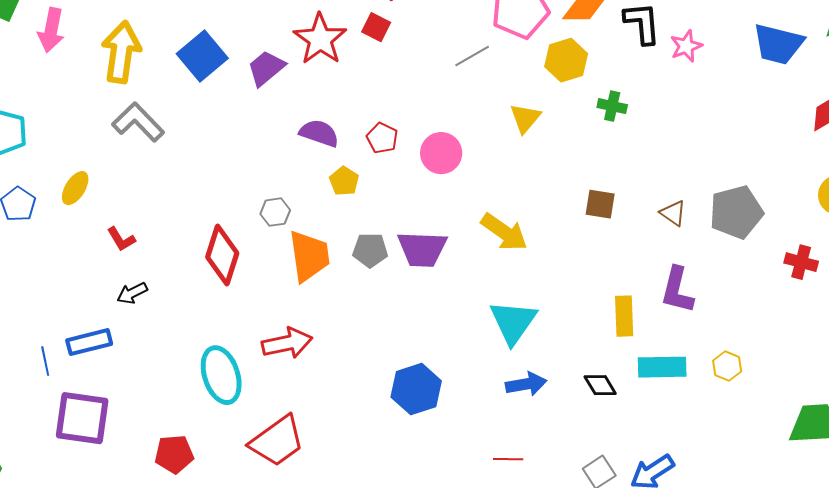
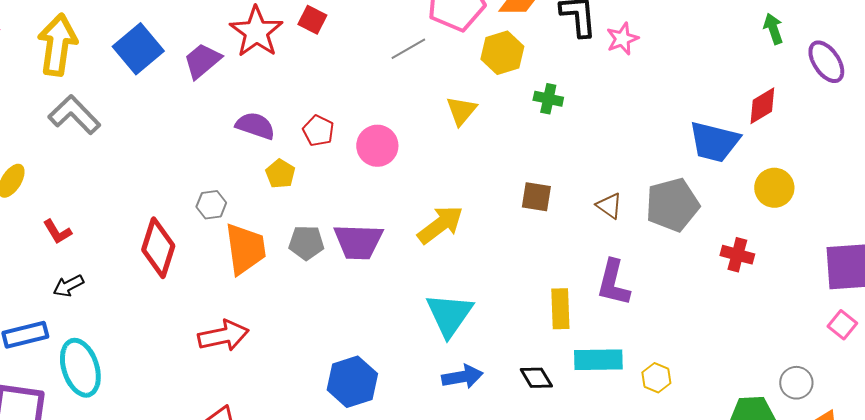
blue trapezoid: (778, 44) -> (714, 142), moved
yellow arrow: (504, 232) -> (440, 225), turned -72
yellow hexagon: (727, 366) -> (656, 378), moved
cyan ellipse: (221, 375) -> (80, 368), moved

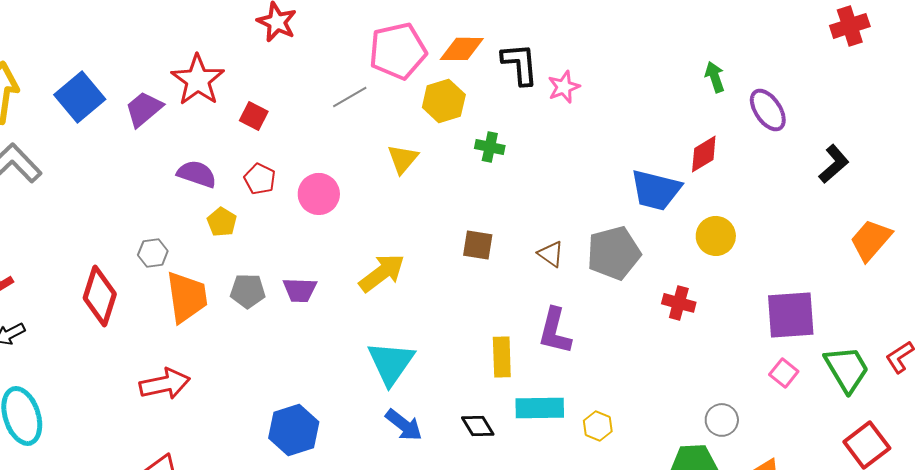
red square: (312, 20) -> (254, 116), moved
purple trapezoid: (358, 242) -> (300, 290), size x0.7
blue arrow: (462, 377) -> (404, 425), turned 48
gray circle: (796, 383) -> (722, 420), moved

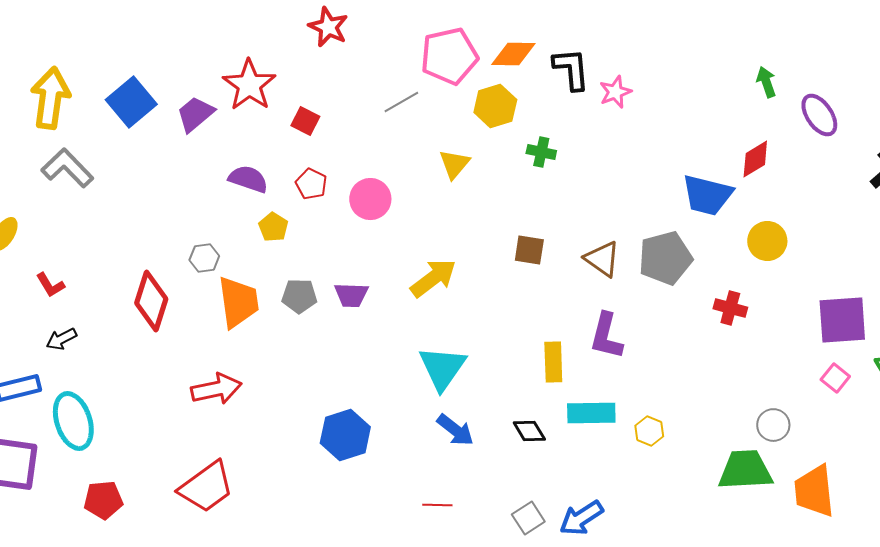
brown triangle: (551, 254) -> (602, 259), size x1.4

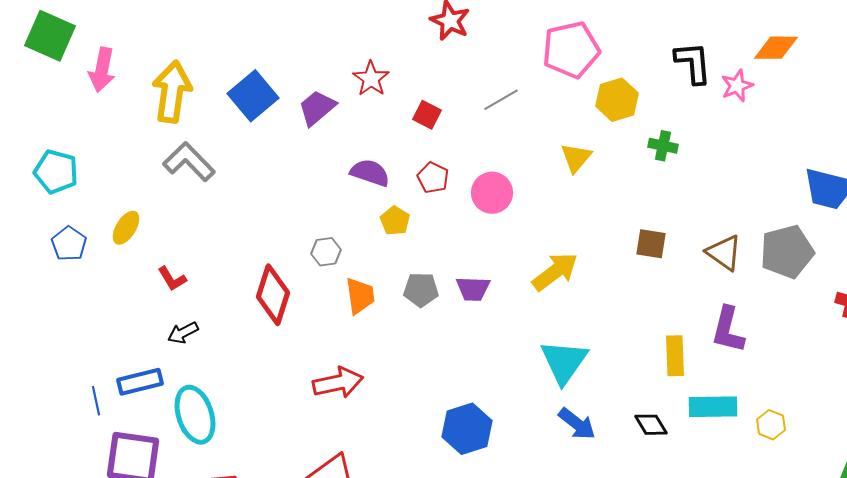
orange diamond: (513, 54) -> (776, 48), moved
red star: (249, 85) -> (371, 79), size x0.7
gray line: (401, 102) -> (501, 100), moved
orange trapezoid: (238, 302) -> (360, 296), size x0.7

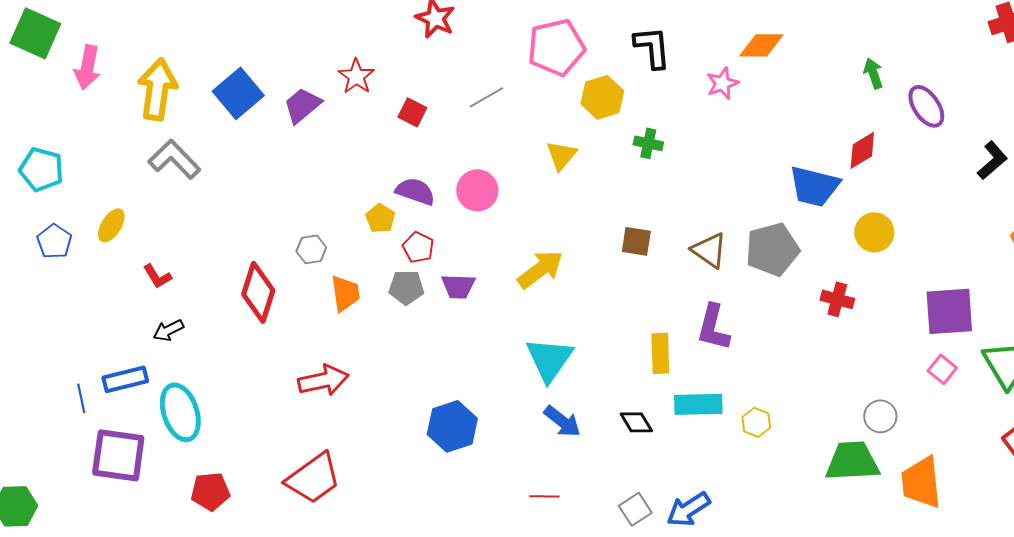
black L-shape: (693, 63) -> (652, 47), moved
purple semicircle: (370, 173) -> (415, 191), moved
red pentagon: (433, 178) -> (418, 247), moved

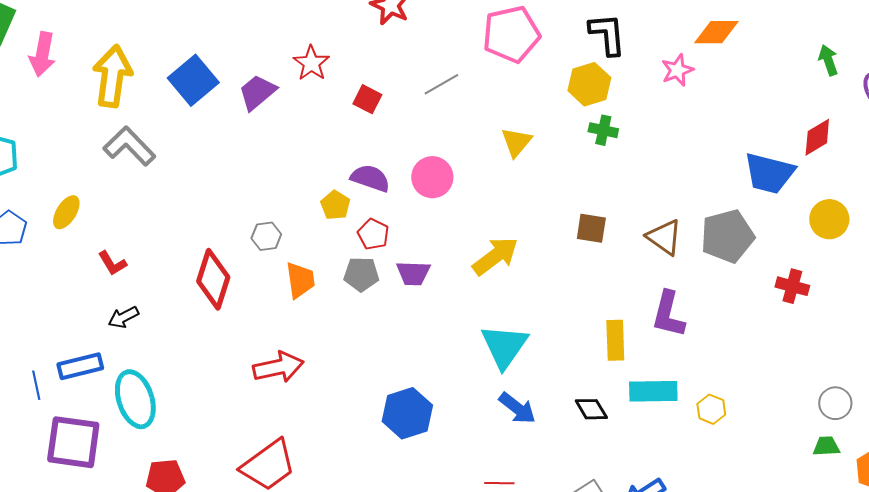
yellow hexagon: (602, 97) -> (589, 84), moved
green trapezoid: (852, 461) -> (826, 446), moved, size x0.5

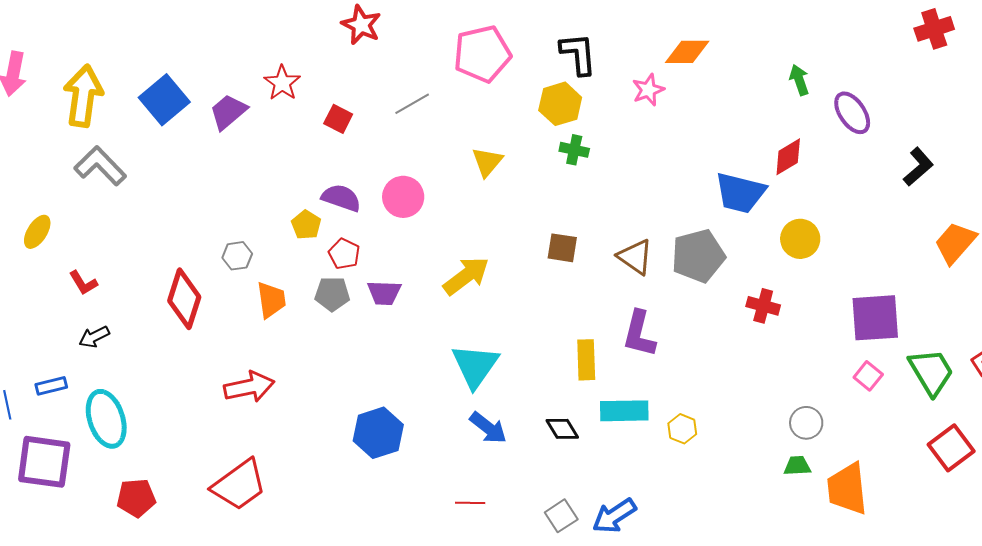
blue rectangle: (80, 366) -> (51, 386), size x0.7

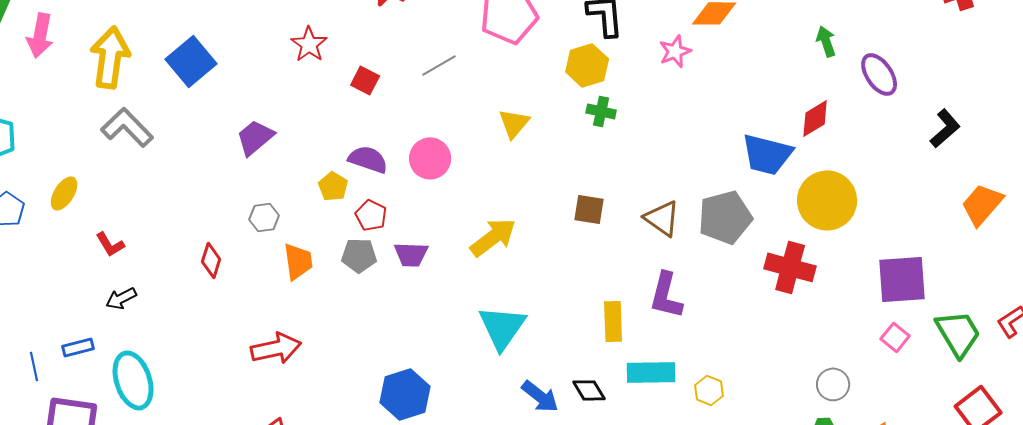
purple trapezoid: (228, 112) -> (255, 137), moved
yellow circle: (800, 239) -> (827, 200), size x1.5
red diamond: (184, 299) -> (211, 260), size x0.6
red cross: (763, 306) -> (790, 267), size x1.5
blue arrow: (488, 428) -> (540, 396), moved

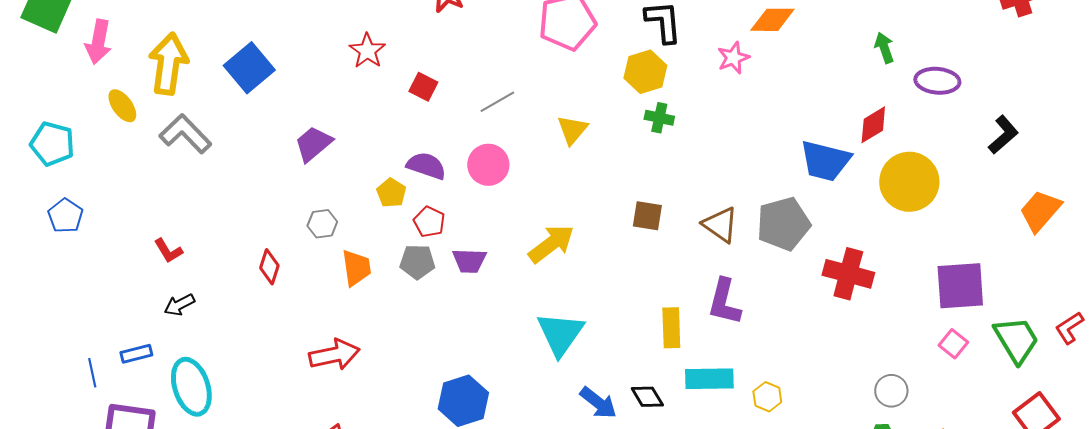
gray line: (439, 65) -> (497, 102), moved
purple ellipse: (879, 74) -> (937, 81), turned -51
yellow ellipse: (64, 193) -> (122, 106), moved, turned -68
yellow circle: (827, 200) -> (909, 182), moved

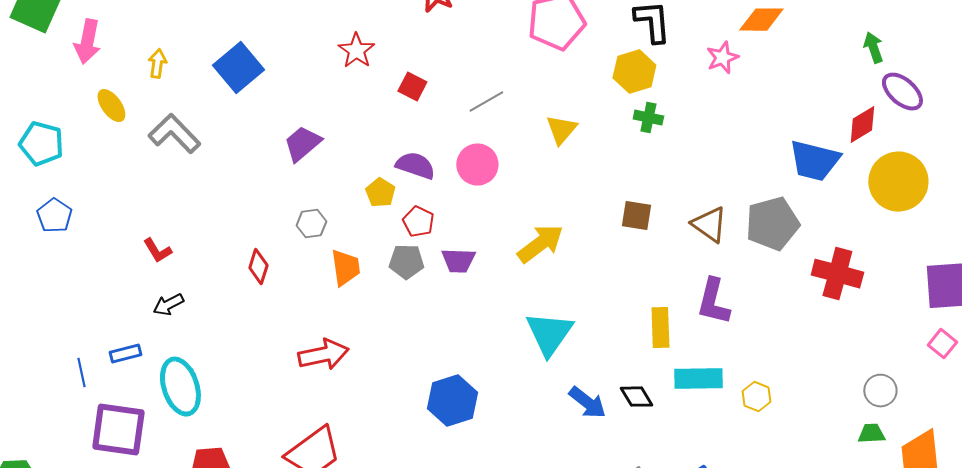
yellow arrow: (168, 64) -> (157, 64), size x0.5
purple ellipse: (937, 81) -> (902, 92), moved, turned 36

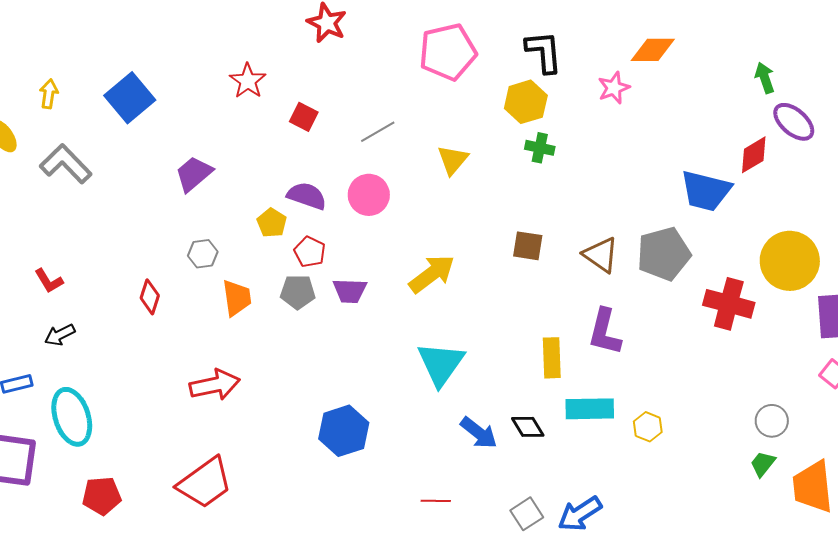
yellow circle: (898, 182) -> (790, 261), moved
green trapezoid: (871, 434) -> (763, 464), turned -48

